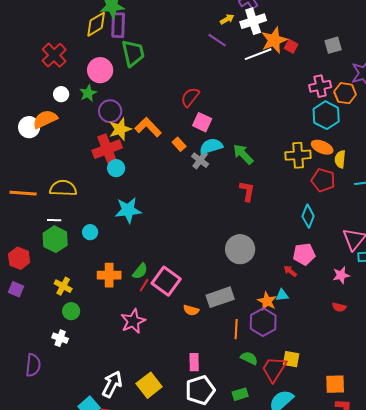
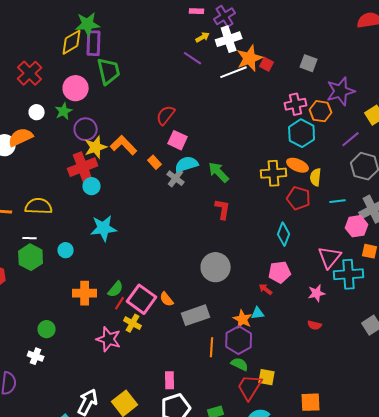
gray square: (333, 45) -> (309, 63), turned 36
yellow cross: (63, 286) -> (133, 323), moved
orange semicircle: (191, 310) -> (167, 299), moved, turned 35
pink star: (133, 321) -> (109, 339), turned -30
green semicircle: (249, 358) -> (240, 364), moved

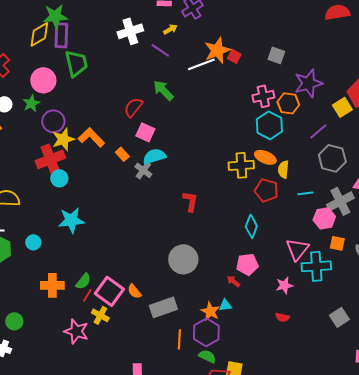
white cross: (229, 39) -> (130, 31), moved
green arrow: (219, 172) -> (163, 90), moved

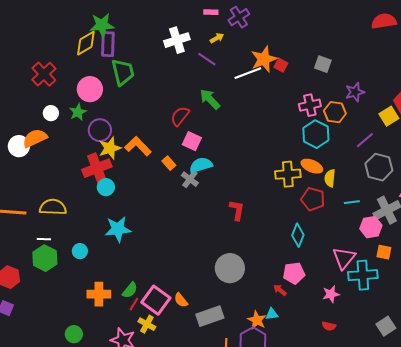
purple star: (308, 83) -> (355, 92), size x0.7
green circle: (14, 321) -> (74, 334), moved

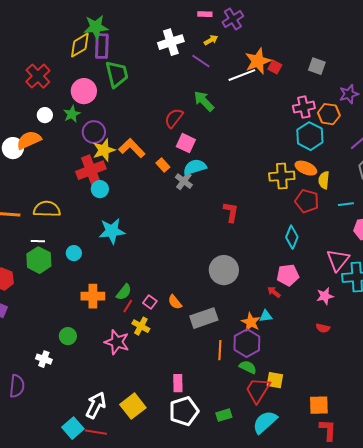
pink square: (156, 300) -> (150, 302), size x0.5

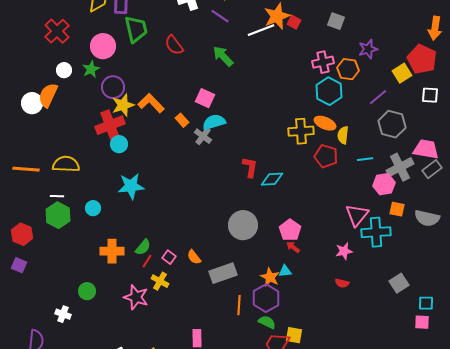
red semicircle: (174, 118) -> (174, 45), moved, turned -75
orange semicircle: (29, 140) -> (48, 95), turned -40
cyan diamond: (292, 237) -> (272, 179), moved, turned 65
pink pentagon: (288, 275) -> (290, 230), moved, turned -30

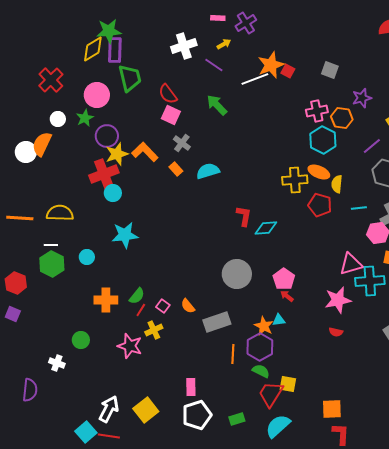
pink square: (205, 98) -> (171, 115), moved
gray cross: (203, 136) -> (182, 143), moved
pink triangle: (357, 215) -> (351, 264), turned 35
pink star: (344, 251) -> (338, 300), size x1.5
yellow cross: (160, 281) -> (154, 330), turned 36

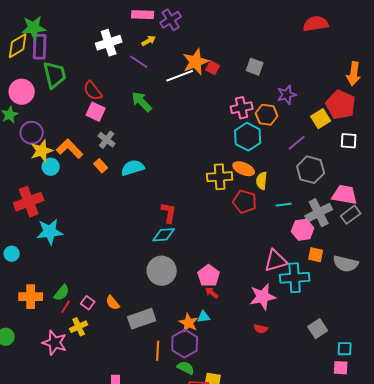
pink rectangle: (218, 18) -> (143, 15), size x1.5
red cross: (104, 174) -> (29, 202), moved
cyan circle: (113, 193) -> (51, 167), moved
cyan diamond: (266, 228) -> (164, 235), moved

